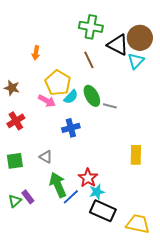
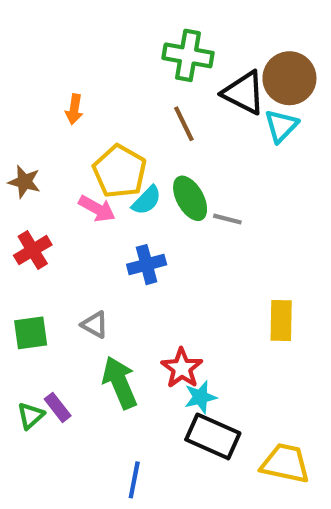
blue line: (71, 197) -> (134, 480), moved, turned -36

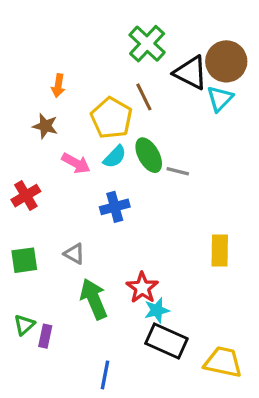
green cross: (188, 55) -> (147, 44), turned 33
yellow pentagon: (120, 171) -> (112, 118), moved
brown star: (24, 182) -> (45, 126), moved
purple rectangle: (58, 407) -> (45, 336), moved, turned 50

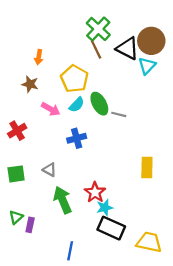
brown line: (144, 97) -> (96, 50), moved

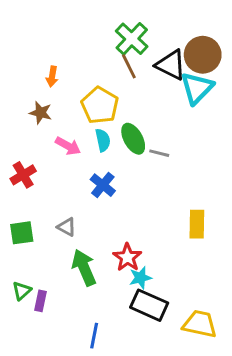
cyan triangle: (147, 66) -> (197, 88), size x1.4
cyan semicircle: (77, 105) -> (103, 140), turned -56
blue cross: (77, 138) -> (103, 185), turned -36

